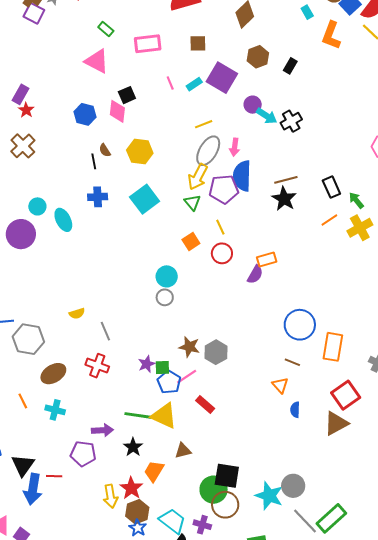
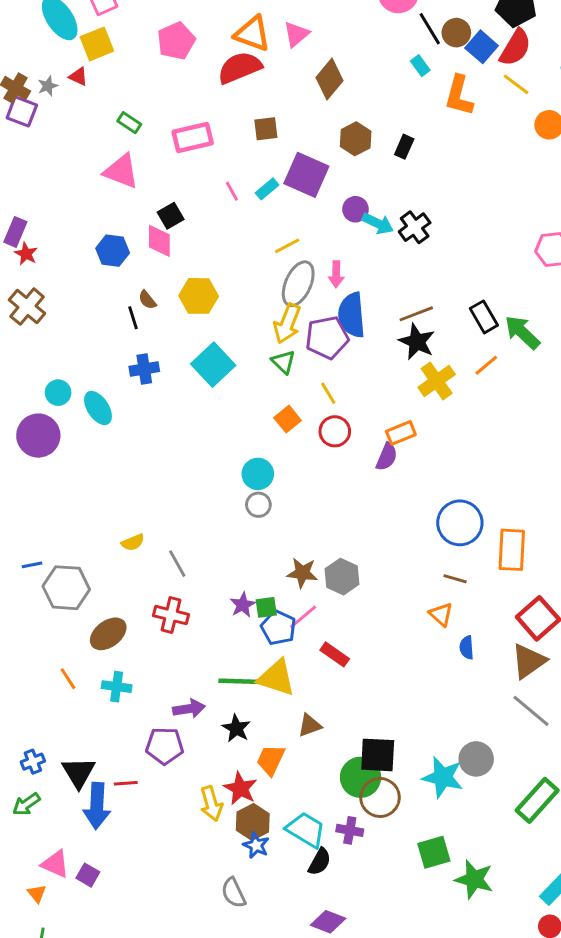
green arrow: (356, 200) -> (522, 332), size x1.5
yellow cross: (360, 228) -> (437, 381), moved
gray line: (305, 521) -> (531, 711), moved

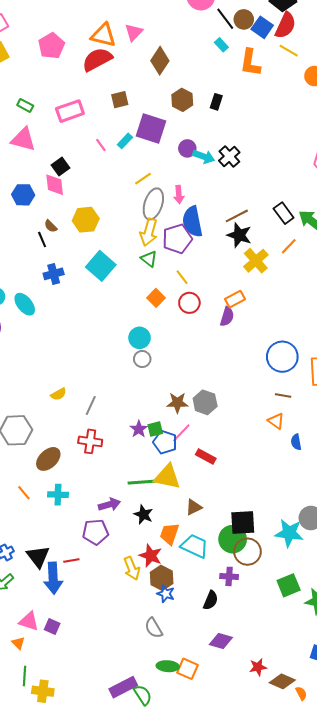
gray line: (177, 564) -> (91, 405), turned 60
cyan trapezoid: (306, 830) -> (195, 546), moved

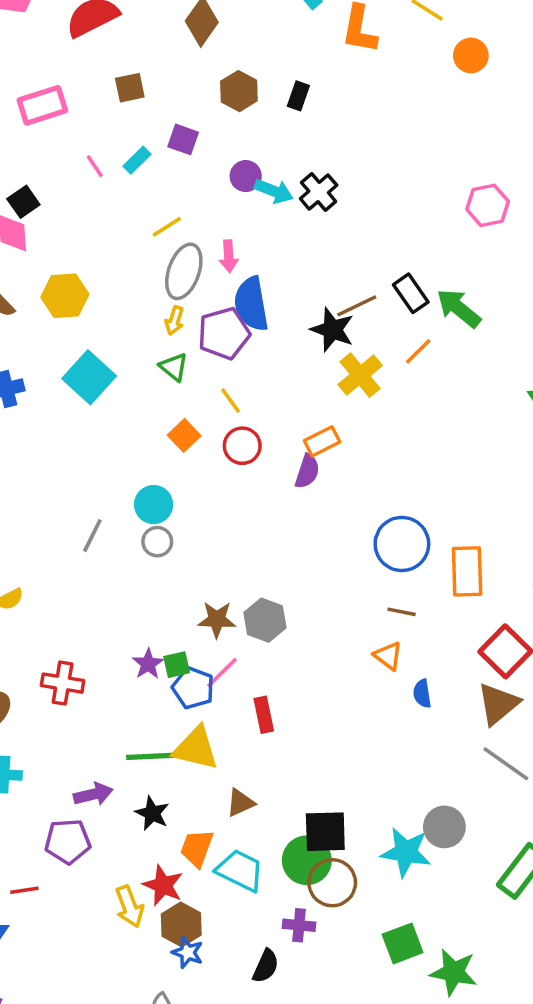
purple square: (151, 128) -> (183, 139), size x0.6
brown line: (237, 216) -> (357, 306), moved
yellow arrow: (149, 232) -> (174, 320), size x0.6
gray line: (91, 405) -> (92, 536), moved
red rectangle: (206, 456) -> (264, 715), turned 48

